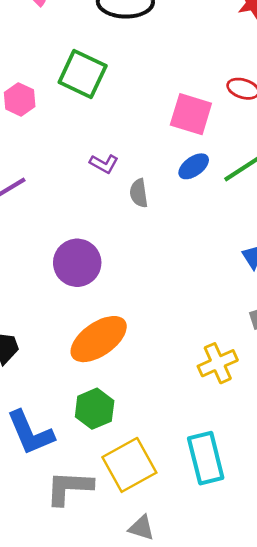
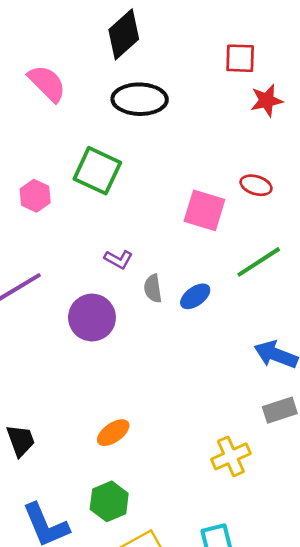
blue ellipse: (194, 166) -> (195, 296), moved
purple circle: (77, 263) -> (92, 318), moved
orange ellipse: (99, 339) -> (113, 433), size x0.6

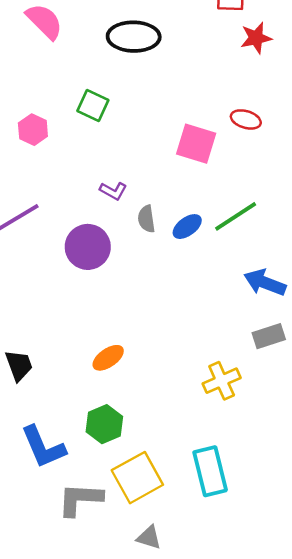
green square: (97, 171) -> (93, 105), size x0.7
green line: (259, 262) -> (236, 216), moved

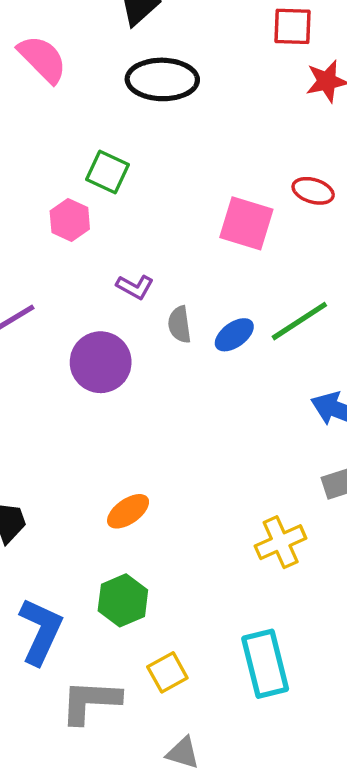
pink hexagon: (33, 130) -> (70, 220), moved
blue L-shape: (43, 447) -> (41, 631), turned -132
yellow square: (137, 478) -> (167, 672), size x0.6

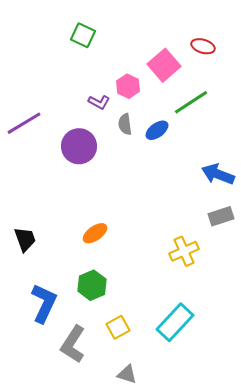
pink hexagon: (70, 220) -> (128, 86), moved
pink square: (246, 223) -> (164, 65), turned 32
green line: (299, 321) -> (191, 102), moved
cyan rectangle: (265, 664) -> (175, 322), turned 57
gray L-shape: (90, 701) -> (73, 344), turned -60

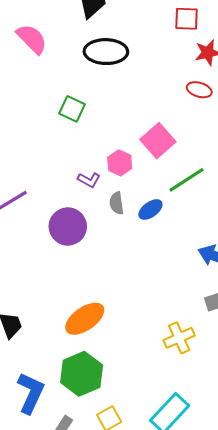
red ellipse: (203, 46) -> (199, 90), moved
orange ellipse: (95, 233) -> (85, 319), size x1.5
green hexagon: (92, 285) -> (82, 374), size x1.4

